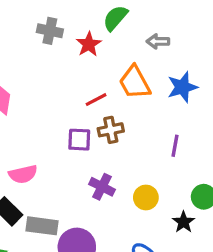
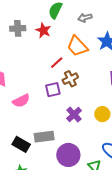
pink semicircle: (23, 174) -> (21, 101), moved
purple cross: (102, 187) -> (74, 115), turned 35
gray rectangle: (42, 226) -> (44, 137), moved

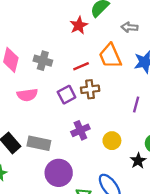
gray cross: (18, 28) -> (43, 61), moved
purple square: (53, 90) -> (67, 95), turned -35

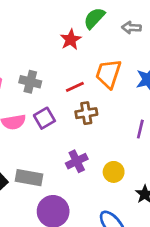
gray arrow: (130, 27) -> (131, 28), moved
orange trapezoid: (110, 56) -> (108, 74), turned 44
purple square: (67, 95) -> (44, 118), moved

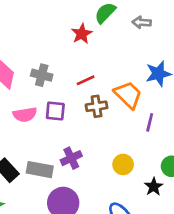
orange trapezoid: (108, 74) -> (128, 95), moved, turned 116
purple square: (44, 118) -> (55, 111), turned 35
purple cross: (77, 161) -> (71, 158), moved

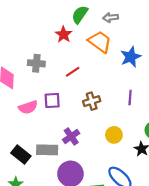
gray cross: (42, 75) -> (36, 63), moved
orange trapezoid: (128, 95) -> (100, 42), moved
brown cross: (97, 106) -> (92, 101), moved

